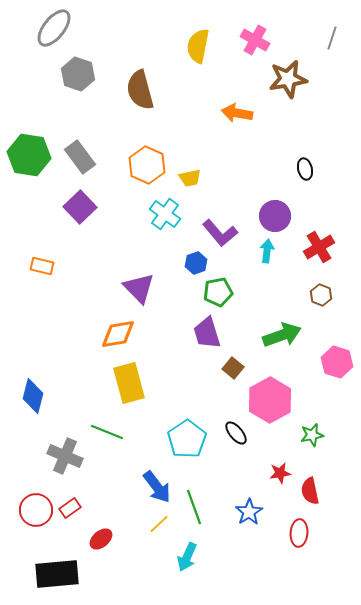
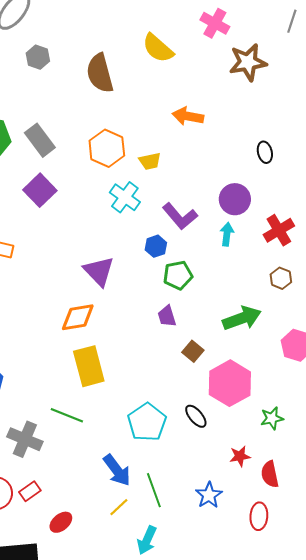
yellow semicircle: (198, 46) -> (158, 48), moved, turned -60
gray hexagon: (78, 74) -> (38, 57), size x0.7
orange arrow: (237, 113) -> (188, 116), moved
purple trapezoid: (207, 333) -> (167, 316), size x0.7

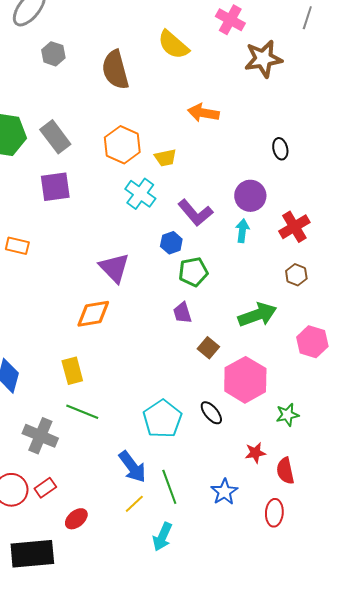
purple square: (40, 190) -> (55, 187), turned 36
yellow rectangle: (89, 366) -> (72, 371), moved, size x0.7

